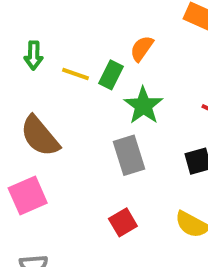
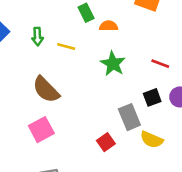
orange semicircle: (142, 49) -> (109, 26), turned 60
green rectangle: (111, 75) -> (86, 13), moved, turned -48
gray rectangle: (129, 155) -> (129, 117), moved

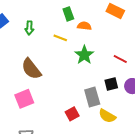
yellow line: (66, 47) -> (60, 38), moved

